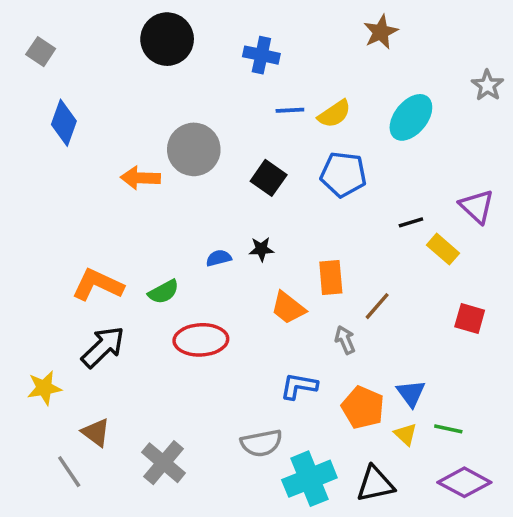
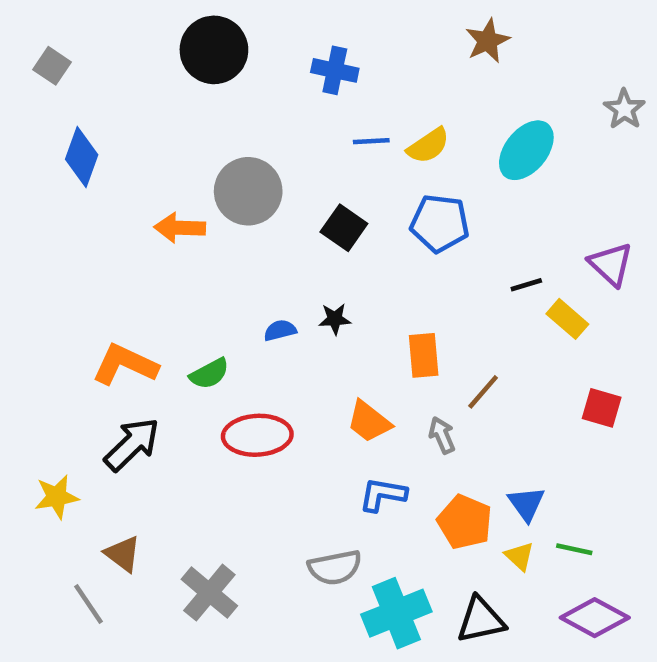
orange trapezoid: (288, 308) -> (369, 422), moved

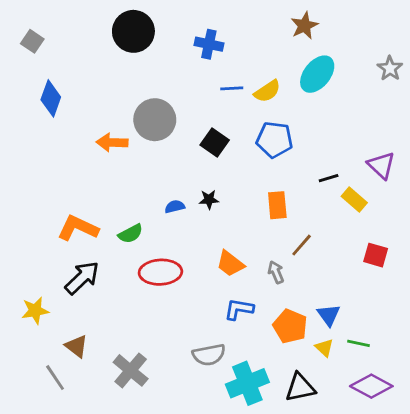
cyan ellipse: (526, 150) -> (317, 74), moved
orange rectangle: (424, 355) -> (277, 205), moved

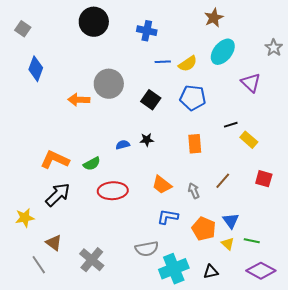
purple triangle: (381, 165) -> (251, 83), moved
brown line: (302, 245) -> (223, 181), moved
black triangle: (300, 388) -> (211, 272), size x0.7

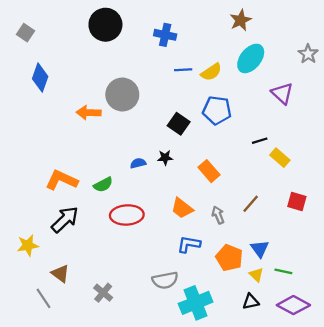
black square: (151, 100) -> (179, 124), moved
orange rectangle: (195, 144) -> (209, 171), moved, turned -36
gray cross: (92, 260) -> (103, 293), size x0.7
black triangle: (211, 272) -> (251, 302), moved

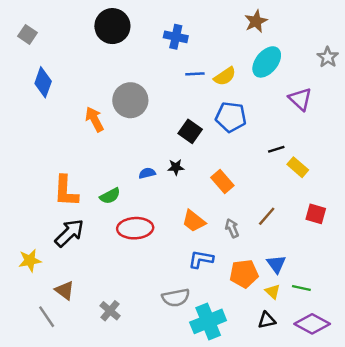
orange arrow: (89, 113) -> (94, 119), turned 60
orange L-shape: (62, 180) -> (66, 191), turned -112
orange pentagon: (229, 258) -> (244, 274), turned -30

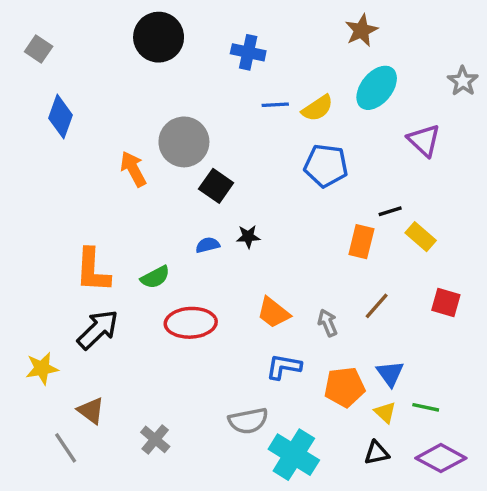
black square: (190, 131) -> (216, 186), moved
orange rectangle: (222, 182) -> (361, 242), moved, turned 55
cyan cross: (208, 321) -> (294, 455), turned -36

